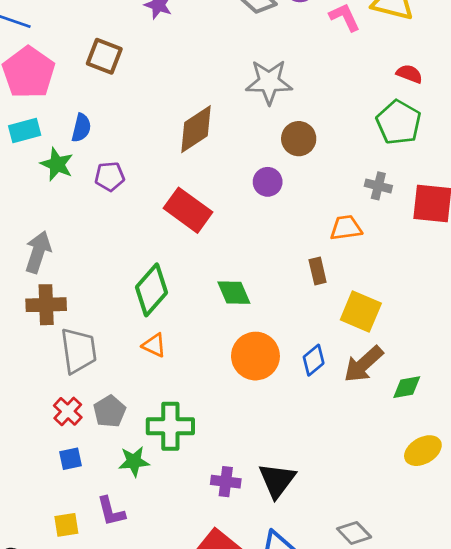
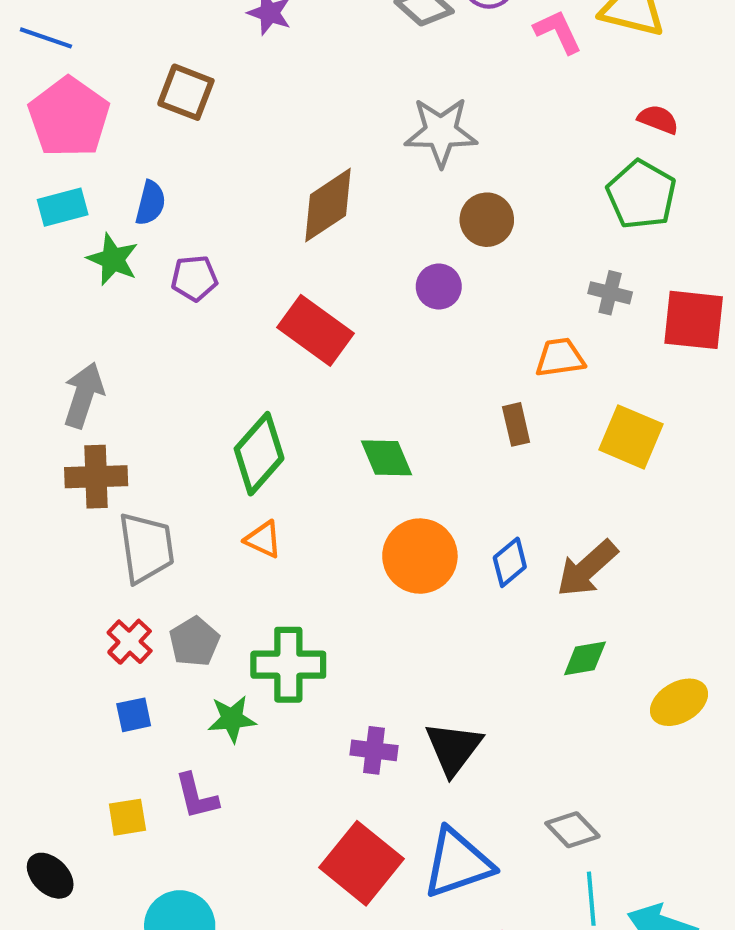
yellow square: (361, 311) -> (631, 437), moved
green diamond: (407, 387) -> (585, 658), moved

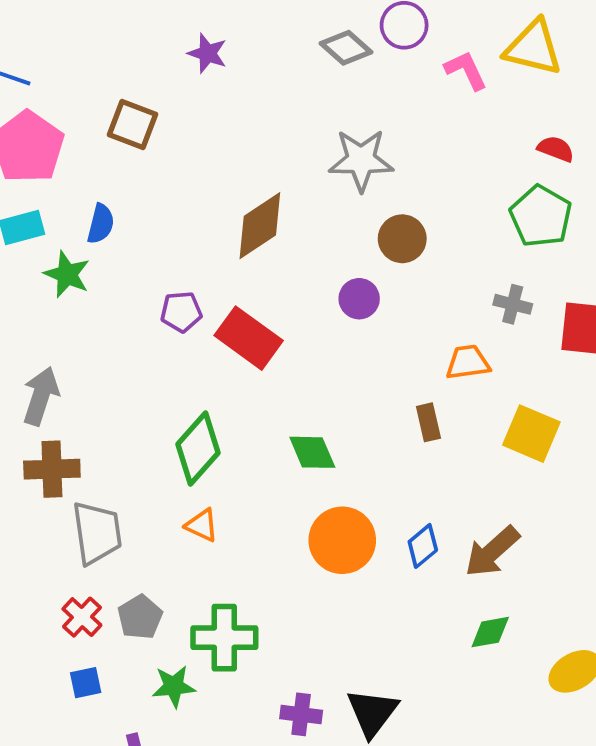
purple pentagon: (194, 278) -> (181, 312), moved

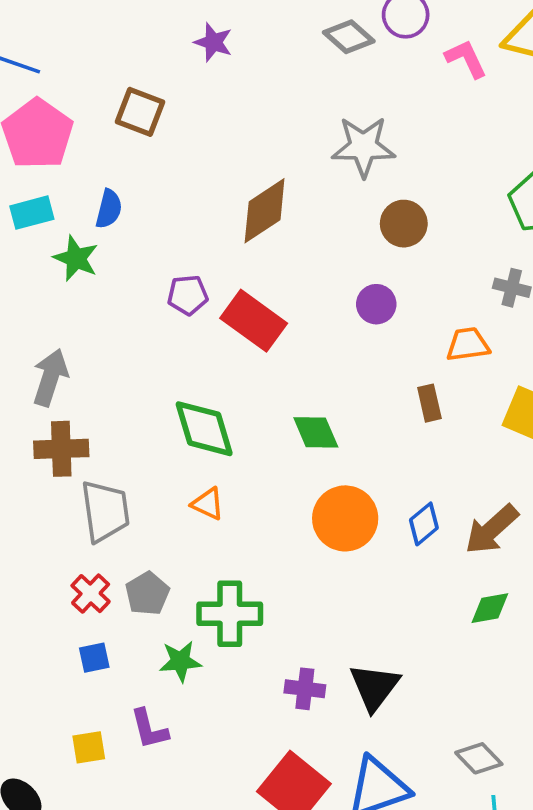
purple circle: (359, 299) -> (376, 304), moved
green diamond: (198, 449) -> (204, 429), turned -58

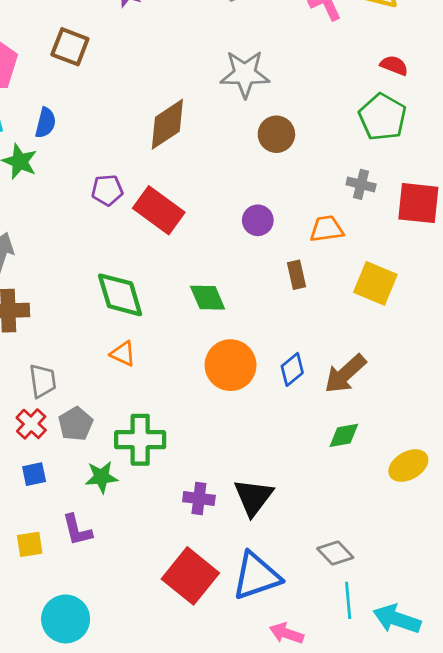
purple circle: (376, 304) -> (258, 220), moved
gray trapezoid: (105, 511) -> (43, 381), moved, size x0.7

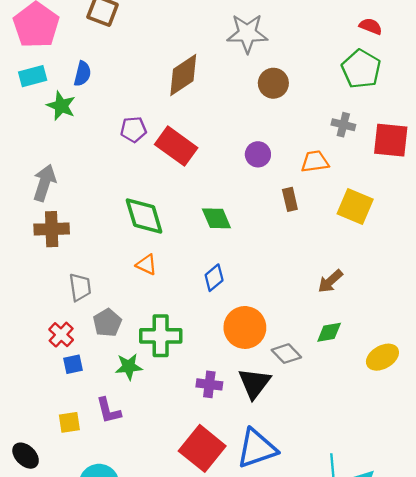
orange circle: (231, 365) -> (245, 327), moved
blue diamond: (292, 369) -> (214, 278), moved
brown arrow: (345, 374) -> (330, 281), size x0.7
red cross: (31, 424) -> (61, 335), moved
gray diamond: (335, 553) -> (286, 354), moved

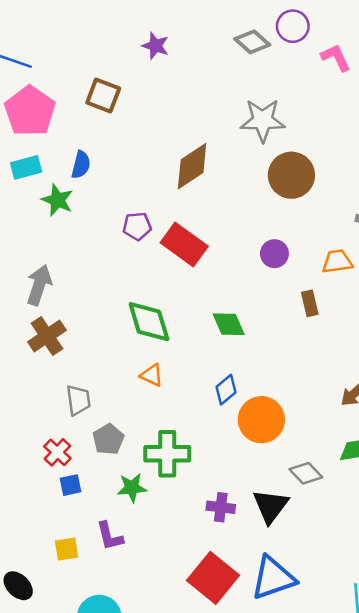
brown circle: (273, 83) -> (291, 175), size x1.4
brown cross: (52, 229) -> (47, 336), turned -32
orange circle: (245, 327) -> (261, 420), moved

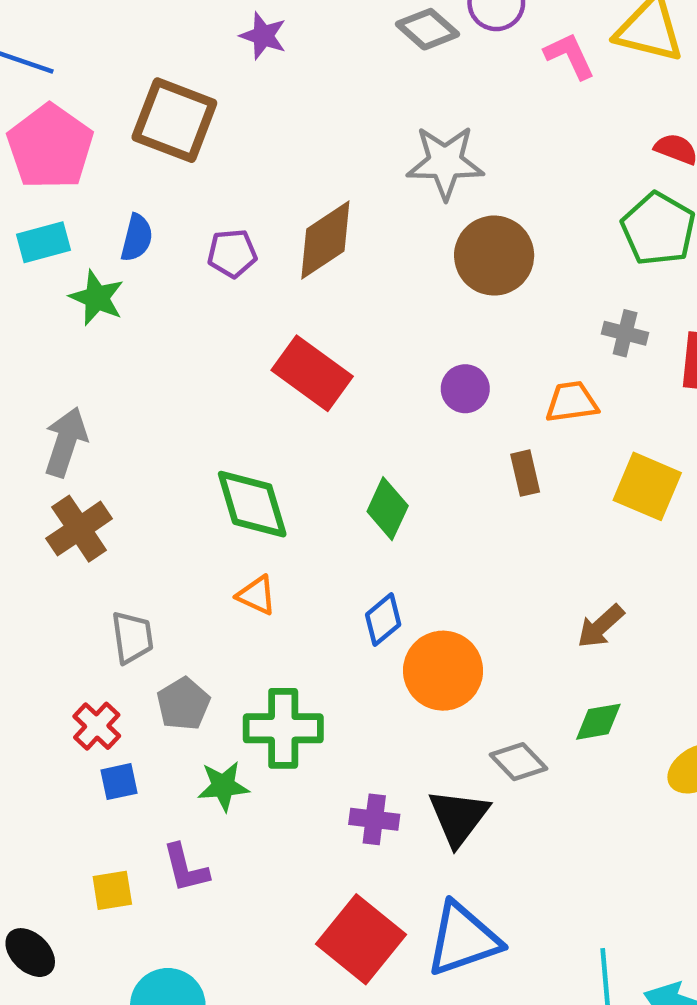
brown square: (103, 95) -> (174, 120), size x1.4
purple pentagon: (137, 226) -> (232, 253), moved
green diamond: (229, 324) -> (388, 509), turned 48

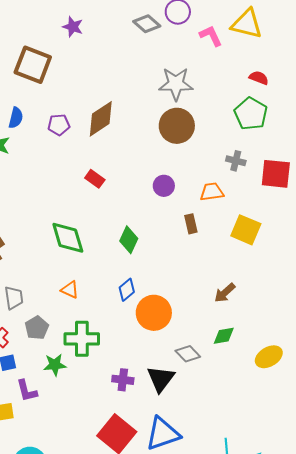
gray star: (445, 162) -> (176, 84), moved
red rectangle: (312, 373) -> (95, 179), size x0.6
orange triangle: (257, 595) -> (70, 290), moved
purple L-shape: (186, 868) -> (27, 391), moved

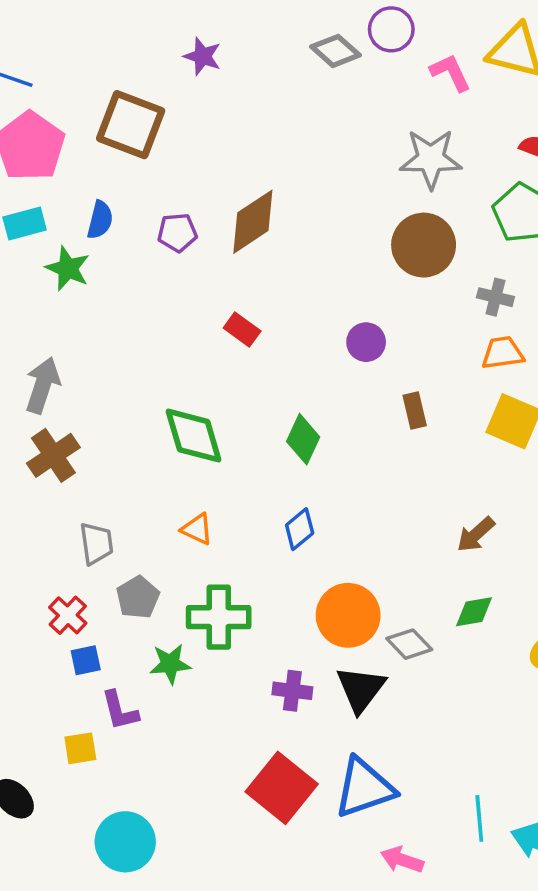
gray star: (176, 84) -> (431, 159), moved
brown circle: (177, 126) -> (424, 245), moved
orange trapezoid: (212, 192) -> (503, 353), moved
orange circle: (154, 313) -> (348, 615), moved

